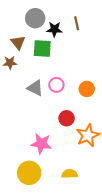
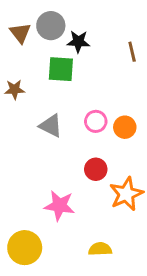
brown line: (77, 23) -> (132, 52), moved
brown triangle: (18, 42) -> (20, 33), moved
pink circle: (56, 85) -> (96, 121), moved
yellow circle: (29, 173) -> (25, 248), moved

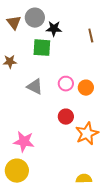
pink star: (59, 206) -> (24, 142), moved
yellow semicircle: (100, 249) -> (84, 179), moved

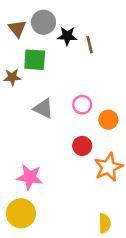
brown line: (91, 36) -> (90, 45), moved
green square: (42, 48) -> (35, 60), moved
orange circle: (86, 88) -> (108, 120), moved
yellow semicircle: (84, 179) -> (105, 223), turned 91

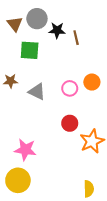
brown star: (12, 77) -> (11, 81), moved
orange circle: (108, 120) -> (92, 82), moved

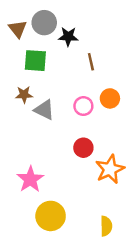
brown line: (76, 38) -> (91, 62), moved
brown star: (11, 81) -> (24, 95), moved
pink star: (25, 150) -> (30, 179), turned 30
yellow circle: (18, 180) -> (51, 216), moved

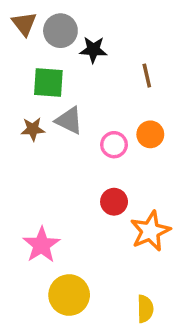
brown triangle: (18, 29) -> (24, 24), moved
brown line: (91, 62) -> (147, 76), moved
gray triangle: (44, 110) -> (69, 121), moved

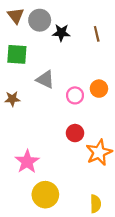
brown line: (147, 76) -> (97, 34), moved
green square: (48, 83) -> (17, 54), moved
brown star: (33, 129) -> (12, 99), moved

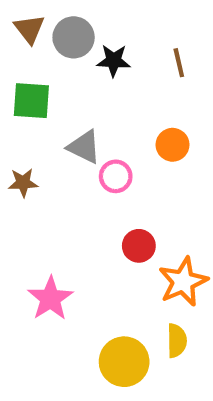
orange circle: (99, 89) -> (173, 145), moved
pink circle: (75, 95) -> (116, 176), moved
yellow circle: (45, 195) -> (124, 362), moved
yellow semicircle: (96, 204) -> (177, 341), moved

